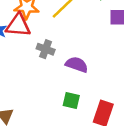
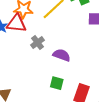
gray cross: (46, 49) -> (38, 43), turned 32

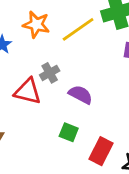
red triangle: (16, 23) -> (28, 91), moved

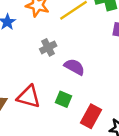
red triangle: (28, 91) -> (29, 97), moved

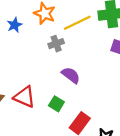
gray cross: (48, 47) -> (56, 44), moved

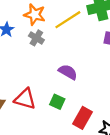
gray cross: (56, 44) -> (36, 38), moved, turned -32

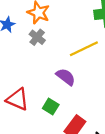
yellow line: (68, 20) -> (84, 49), moved

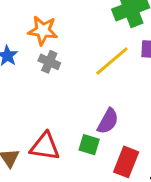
purple semicircle: (66, 77) -> (108, 121), moved, turned 96

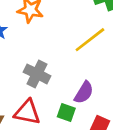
gray cross: (49, 62) -> (37, 74), moved, size x1.4

